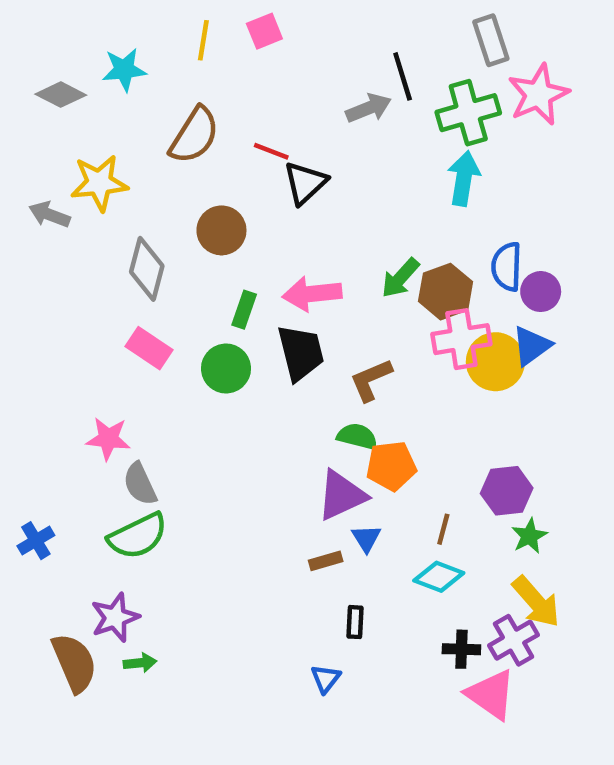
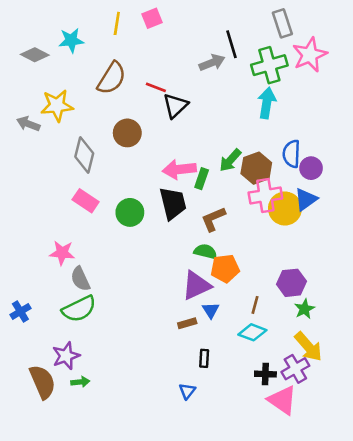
green rectangle: (244, 310) -> (202, 179), moved

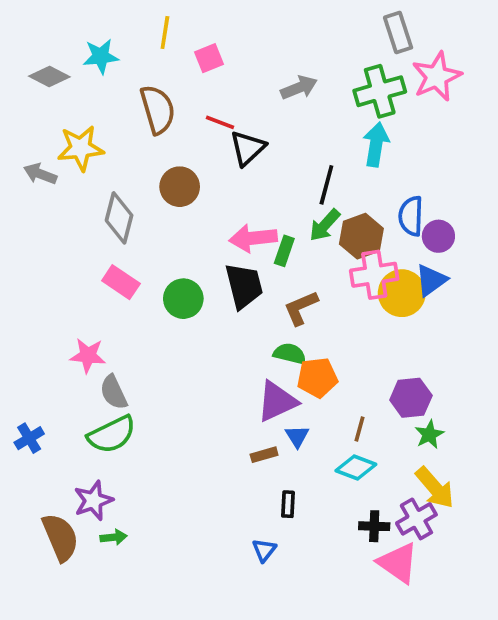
pink square: (152, 18) -> (209, 58), moved
black line: (232, 44) -> (326, 185), moved, turned 32
brown semicircle: (112, 78) -> (158, 110), turned -48

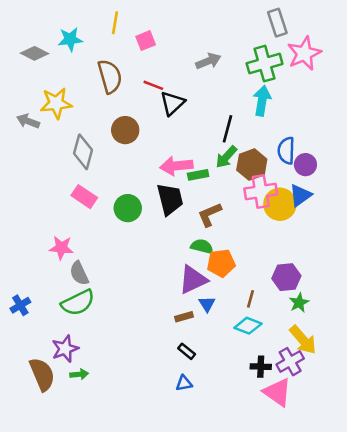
green rectangle: (284, 251) -> (198, 175), turned 60
black rectangle: (288, 504) -> (187, 351), moved, turned -54
blue triangle: (264, 550) -> (184, 383), turned 42

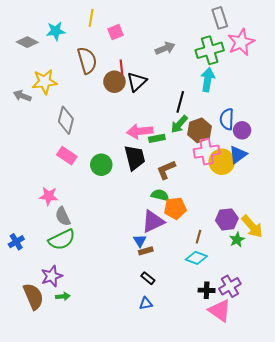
red line: (153, 85) -> (122, 68), turned 63
brown circle: (125, 130) -> (114, 82), moved
blue triangle: (207, 304) -> (140, 241), moved
yellow arrow: (303, 340) -> (252, 227), moved

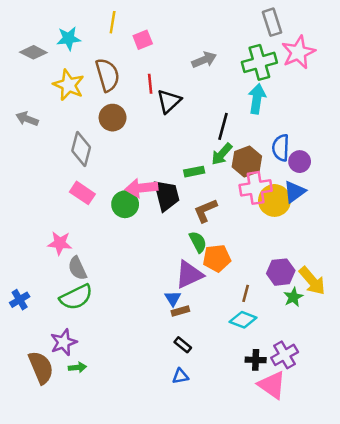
yellow star: (45, 82) -> (69, 85), moved, turned 30
brown circle: (114, 82) -> (113, 118), moved
pink arrow: (140, 131) -> (141, 188), moved
green semicircle: (160, 195) -> (198, 242), turned 48

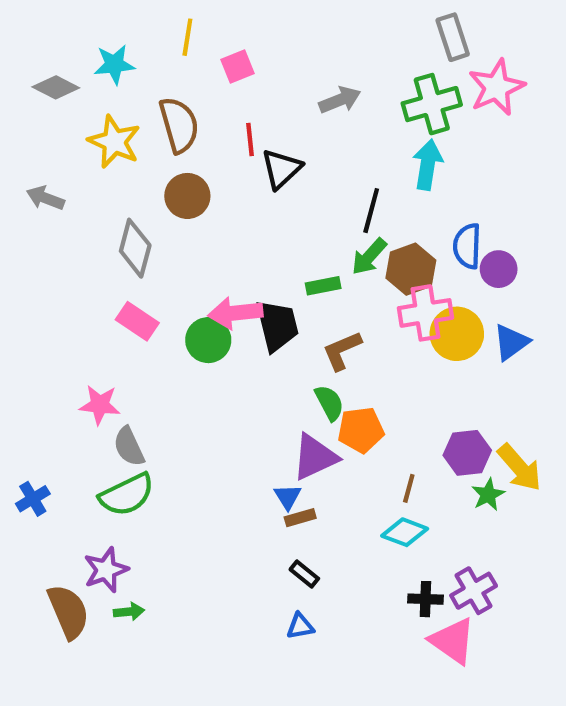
blue triangle: (295, 192) -> (511, 342), moved

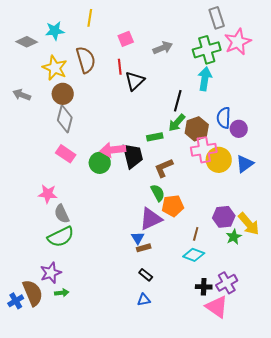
pink square: (238, 66) -> (126, 39), moved
brown circle: (187, 196) -> (63, 94), moved
blue cross: (33, 499) -> (16, 301), moved

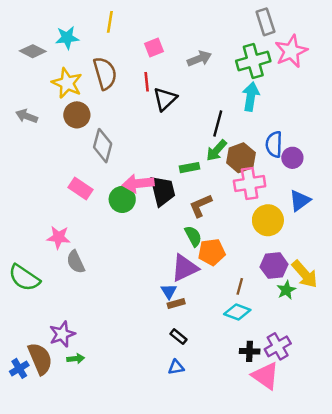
gray diamond: (65, 119) -> (103, 146), moved
yellow circle: (219, 160) -> (268, 220), moved
green semicircle: (61, 237) -> (24, 278), moved, turned 60

